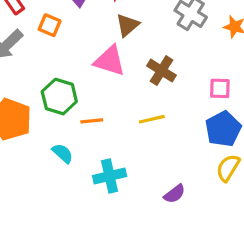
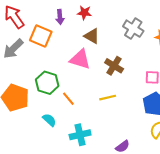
orange square: (50, 25) -> (41, 36), size x1.5
brown triangle: (127, 25) -> (92, 36), turned -49
orange line: (92, 121) -> (68, 99), turned 56

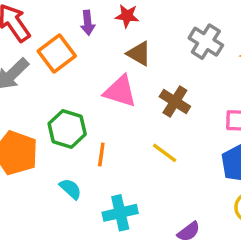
orange square: (41, 36) -> (57, 54), turned 30
yellow line: (108, 98) -> (165, 153), turned 49
orange line: (68, 99) -> (101, 155), turned 48

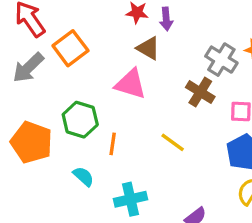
purple arrow: (88, 23) -> (166, 19), moved
gray cross: (206, 42) -> (221, 60), moved
brown cross: (175, 102) -> (200, 92), moved

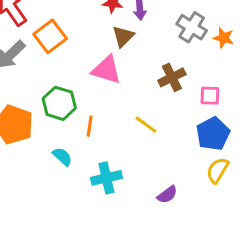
brown triangle: (148, 48) -> (123, 36), turned 45
gray cross: (221, 60) -> (192, 27), moved
brown cross: (200, 92) -> (172, 77), turned 32

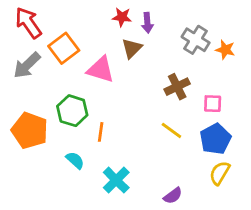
pink triangle: (106, 70) -> (101, 70), moved
yellow line: (146, 125) -> (171, 130), moved
cyan cross: (106, 178) -> (116, 180), turned -32

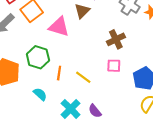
pink square: (213, 104) -> (114, 66), moved
yellow line: (171, 130) -> (83, 77), moved
purple semicircle: (173, 196) -> (95, 111), moved, turned 88

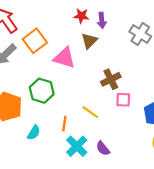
brown cross: (116, 39) -> (111, 79), moved
orange line: (59, 73) -> (64, 124), moved
cyan semicircle: (40, 94) -> (34, 133), moved, turned 80

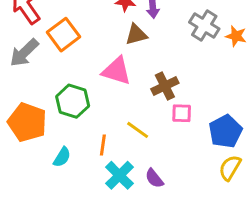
brown triangle: (89, 41) -> (136, 35), turned 30
pink triangle: (64, 58) -> (116, 71), moved

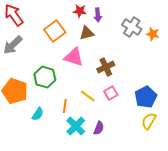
orange square: (64, 35) -> (55, 31), moved
pink square: (182, 113) -> (111, 93), moved, turned -32
purple semicircle: (154, 178) -> (99, 128), turned -120

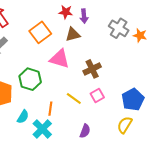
yellow semicircle: (149, 121) -> (125, 125), moved
cyan cross: (76, 126) -> (42, 129), moved

